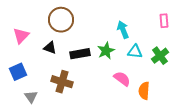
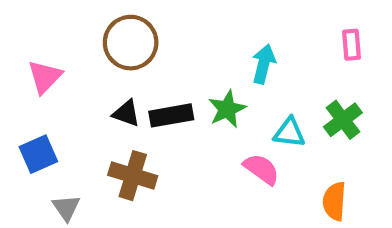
cyan arrow: (123, 30) -> (264, 64), turned 36
black triangle: (50, 48) -> (126, 113), moved
cyan triangle: (135, 52) -> (289, 133), moved
orange semicircle: (144, 91) -> (334, 201), moved

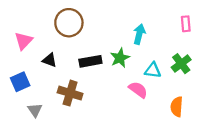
black triangle: (126, 113) -> (50, 60), moved

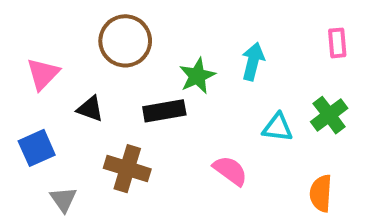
green star: (120, 58) -> (197, 76), moved
pink semicircle: (138, 90) -> (230, 171), moved

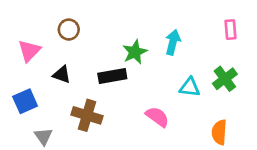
brown circle: (125, 41) -> (69, 30), moved, size x0.6

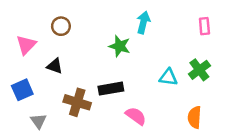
cyan arrow: (173, 42) -> (143, 22), moved
green star: (135, 52) -> (120, 46), turned -30
black rectangle: (112, 76) -> (111, 89), moved
pink semicircle: (157, 117) -> (136, 116), moved

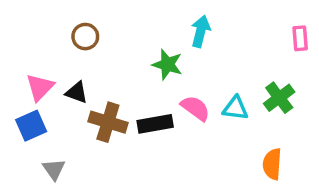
pink rectangle: (204, 26) -> (300, 38), moved
pink triangle: (26, 45) -> (40, 87), moved
brown cross: (77, 102) -> (108, 122), moved
pink semicircle: (136, 116) -> (195, 108), moved

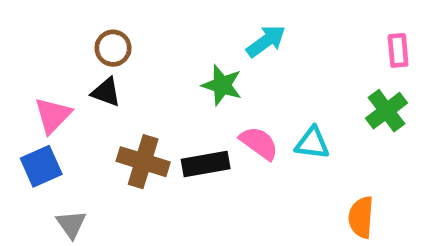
cyan arrow: (201, 31) -> (266, 41), turned 40
black triangle: (77, 92) -> (106, 92), moved
green cross: (279, 98) -> (386, 111), moved

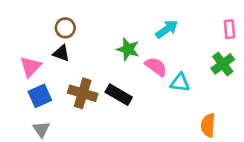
cyan arrow: (266, 41) -> (167, 29), moved
pink semicircle: (259, 143) -> (156, 67), moved
black rectangle: (206, 164) -> (119, 95), turned 40
blue square: (41, 166) -> (40, 96), moved

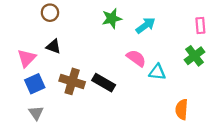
brown circle: (65, 28) -> (50, 13), moved
green star: (128, 49) -> (112, 18), moved, turned -30

